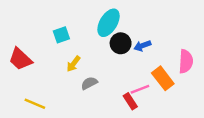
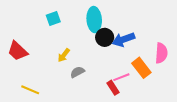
cyan ellipse: (109, 23) -> (94, 20), turned -35
cyan square: (61, 35) -> (53, 18), moved
blue arrow: (142, 46) -> (124, 39), size x1.5

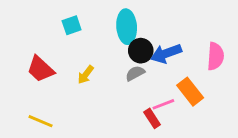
red trapezoid: (18, 51) -> (41, 69), moved
pink semicircle: (161, 53) -> (216, 56), moved
gray semicircle: (77, 72) -> (135, 73), moved

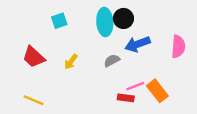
black circle: (141, 51) -> (123, 18), moved
orange rectangle: (190, 92) -> (157, 91), moved
red rectangle: (152, 118) -> (126, 98), turned -49

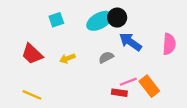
cyan ellipse: (105, 22) -> (99, 21), turned 65
blue arrow: (137, 44) -> (130, 42), turned 55
yellow arrow: (71, 62) -> (67, 58), turned 32

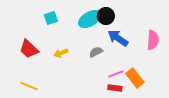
red rectangle: (119, 93) -> (115, 88), moved

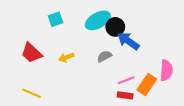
black circle: (106, 16) -> (115, 27), moved
pink semicircle: (153, 40) -> (166, 70), moved
orange rectangle: (135, 78) -> (147, 85), turned 72

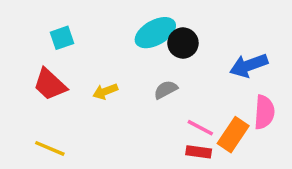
cyan square: (55, 19) -> (62, 38), moved
blue arrow: (128, 41) -> (249, 65), moved, turned -55
pink line: (126, 80) -> (200, 128), turned 49

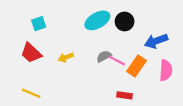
black circle: (183, 43) -> (125, 21), moved
pink line: (200, 128) -> (117, 61), moved
orange rectangle: (233, 135) -> (136, 66), moved

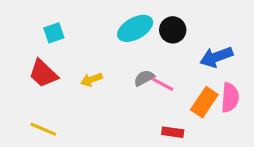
orange rectangle: (136, 66) -> (204, 102), moved

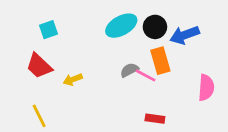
blue arrow: (216, 57) -> (185, 35), moved
yellow arrow: (91, 80) -> (73, 79), moved
orange rectangle: (204, 102) -> (160, 61), moved, turned -50
yellow line: (43, 129) -> (39, 116), turned 40

